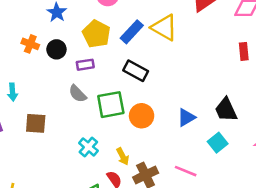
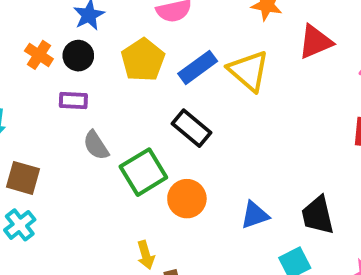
black circle: (56, 49) -> (78, 56), moved
purple rectangle: (85, 65) -> (73, 101), moved
green square: (111, 105) -> (143, 172), turned -32
cyan cross: (88, 147) -> (20, 225), moved

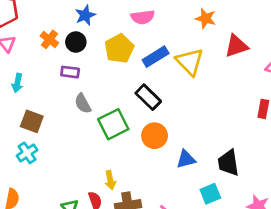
orange circle: (187, 199) -> (155, 136), moved

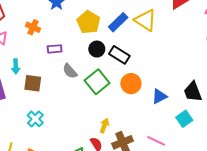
black circle: (76, 42) -> (97, 49), moved
brown square: (32, 121) -> (33, 83), moved
yellow arrow: (110, 180) -> (104, 126), turned -136

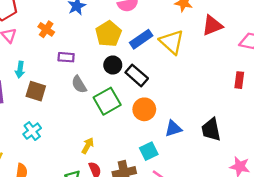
cyan square: (184, 119) -> (149, 151), moved
yellow arrow: (104, 126) -> (88, 146), moved

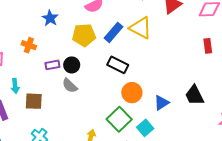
yellow pentagon: (109, 34) -> (84, 35), turned -30
black circle: (113, 65) -> (72, 65), moved
green square: (107, 101) -> (119, 119), moved

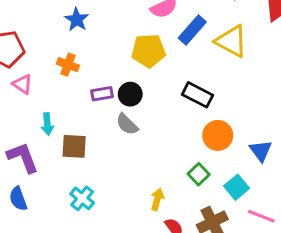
blue star: (50, 18) -> (77, 20), moved
blue rectangle: (113, 32) -> (192, 30), moved
blue triangle: (161, 103) -> (261, 151), turned -35
green square: (119, 119) -> (199, 174), size x0.6

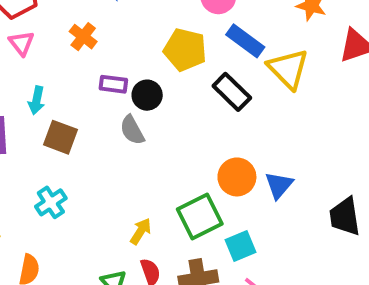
blue rectangle: (192, 30) -> (245, 41), turned 68
black rectangle: (197, 95) -> (232, 92), moved
blue triangle: (261, 151) -> (279, 185), moved
green square: (199, 174) -> (200, 217), size x1.6

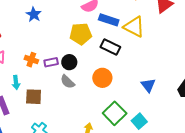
orange cross: (83, 37) -> (31, 60), moved
orange circle: (237, 177) -> (102, 78), moved

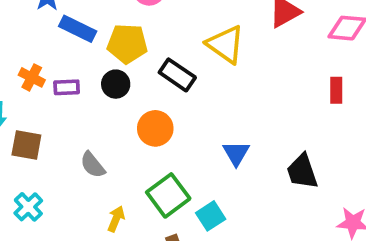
blue rectangle: (109, 20) -> (78, 29), moved
black circle: (69, 62) -> (116, 84), moved
gray semicircle: (68, 82) -> (93, 165), moved

